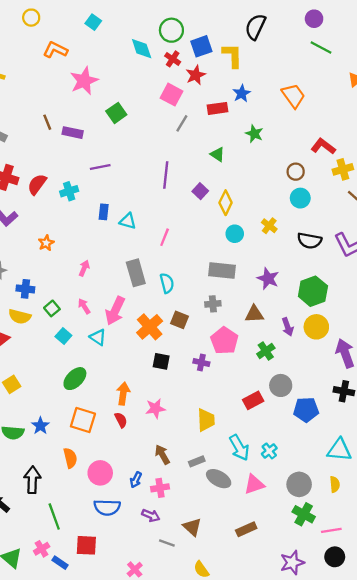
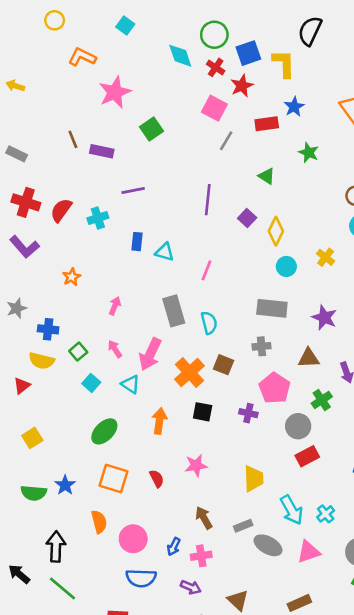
gray circle: (281, 385) -> (298, 426), moved
orange arrow: (123, 394) -> (159, 421), moved
green line: (54, 517) -> (62, 589), moved, turned -30

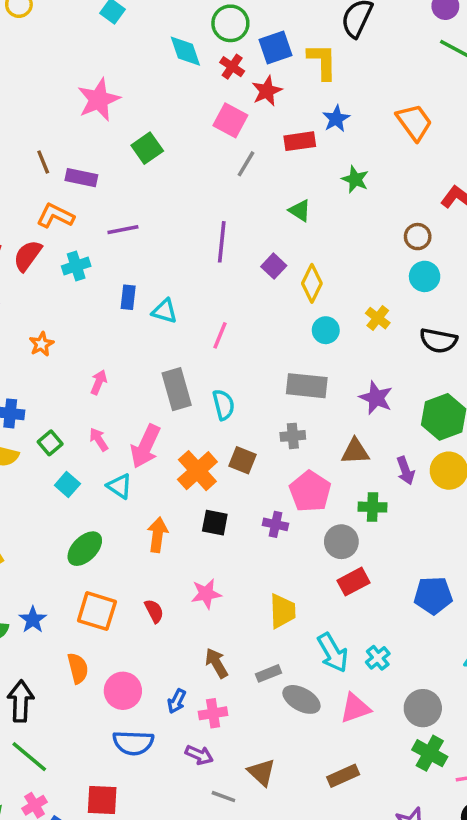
orange L-shape: (82, 57) -> (55, 216), moved
green cross: (322, 400) -> (373, 507), turned 36

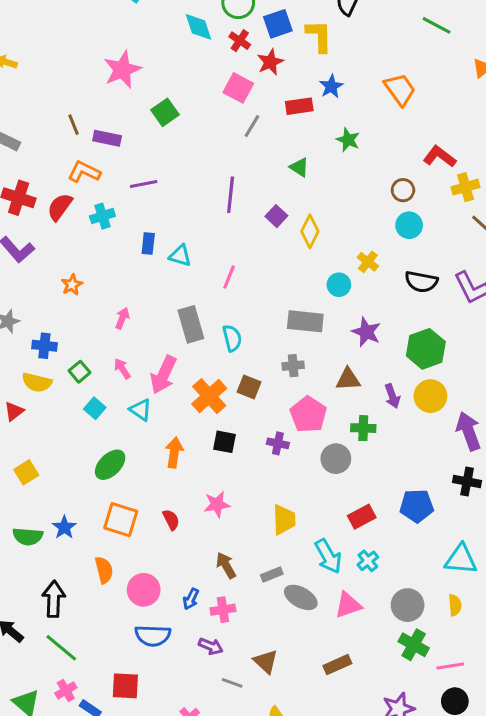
cyan circle: (326, 330) -> (339, 285), moved
red rectangle: (353, 582) -> (362, 517), moved

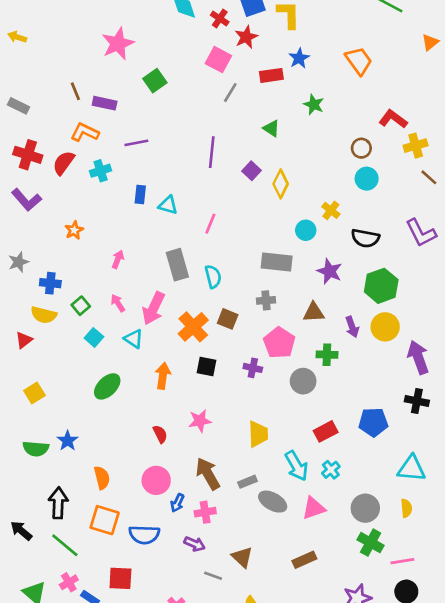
black semicircle: (421, 282) -> (365, 238), moved
orange square: (121, 520) -> (105, 520), moved
brown arrow: (226, 565) -> (208, 474), size x1.4
pink circle: (144, 590) -> (156, 480), moved

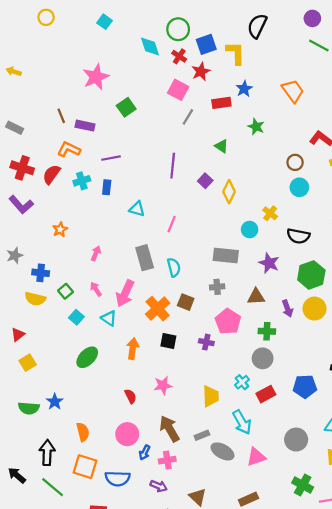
blue rectangle: (140, 195) -> (107, 187), moved
red triangle: (24, 340) -> (18, 335), moved
gray circle: (303, 381) -> (263, 358), moved
cyan cross: (331, 470) -> (242, 382), moved
gray circle: (365, 508) -> (296, 440), moved

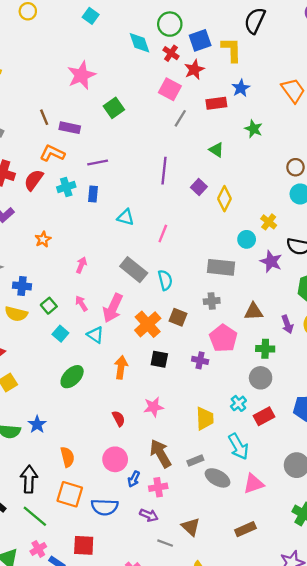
gray rectangle: (145, 258) -> (134, 270), turned -35
purple star: (269, 263) -> (271, 261), moved

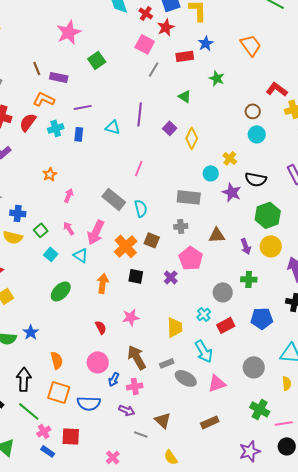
cyan triangle: (126, 217) -> (113, 127), moved
orange star: (43, 239) -> (50, 174), moved
green cross: (265, 349) -> (249, 279), moved
purple cross: (200, 360) -> (171, 277), turned 32
pink cross: (38, 549) -> (44, 431), moved

